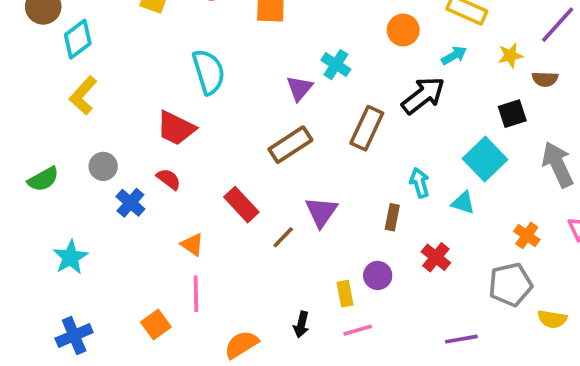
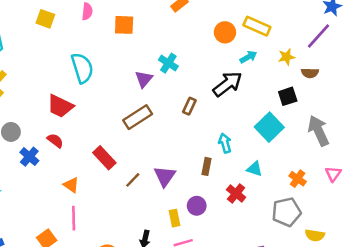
orange circle: (403, 30) -> (225, 32), moved
brown rectangle: (367, 128) -> (189, 106), size x0.6
cyan triangle: (463, 203) -> (254, 169), moved
purple triangle: (321, 212) -> (165, 176), moved

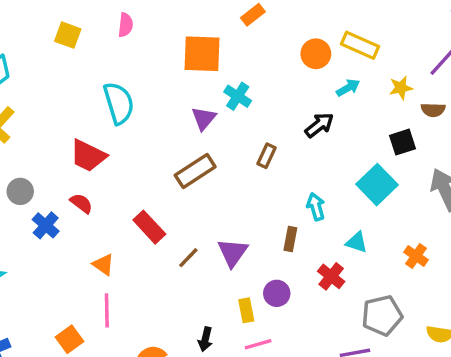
orange square: (124, 25) -> (202, 54), moved, size x1.4
black arrow: (227, 84) -> (319, 125), size x0.7
gray pentagon: (286, 212) -> (382, 315), moved

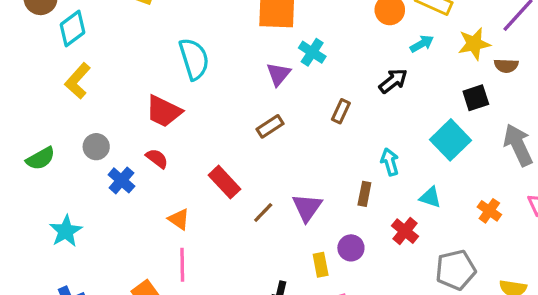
yellow star: (401, 88) -> (474, 44), size x1.4
brown rectangle: (195, 171) -> (270, 126), size x0.7

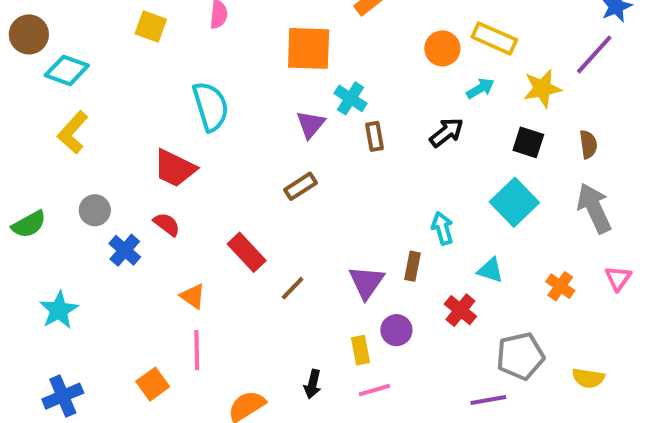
cyan diamond: (73, 29) -> (67, 70), turned 57
brown semicircle: (506, 66) -> (588, 144), moved, turned -100
black square: (476, 98) -> (528, 142), moved, turned 36
brown rectangle: (341, 111) -> (374, 136), moved, turned -35
purple triangle: (307, 207) -> (366, 282), moved

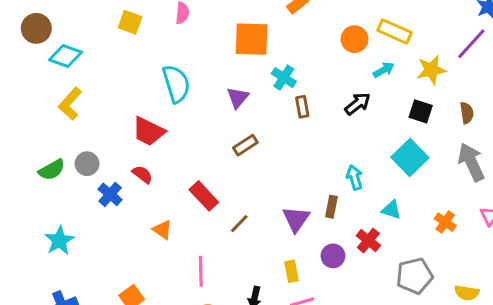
purple triangle: (311, 124) -> (238, 98), moved
green semicircle: (29, 224) -> (52, 170), moved
purple circle: (396, 330) -> (333, 256), moved
pink line: (197, 350) -> (201, 271), moved

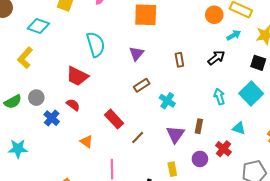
cyan diamond: (65, 56) -> (38, 26), moved
cyan cross: (284, 78) -> (167, 101), moved
cyan arrow: (355, 177) -> (219, 97), moved
cyan star: (59, 241) -> (18, 149), turned 30

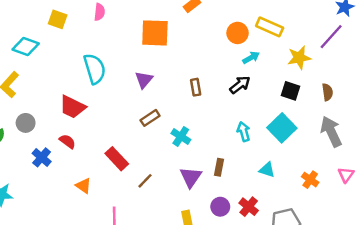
cyan arrow: (234, 35) -> (251, 58), moved
gray circle: (36, 98) -> (26, 123), moved
red cross: (223, 149) -> (249, 207), moved

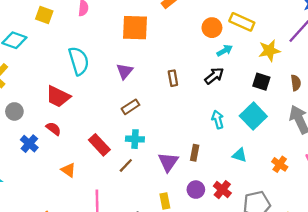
cyan cross: (181, 136) -> (135, 139), moved, turned -30

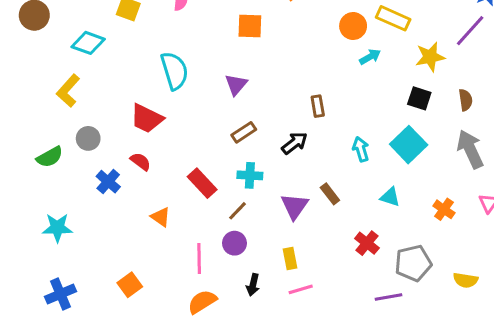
orange square: (135, 28) -> (250, 26), size x0.7
black arrow: (214, 76) -> (295, 143), moved
brown rectangle: (173, 78) -> (318, 106), moved
brown rectangle: (195, 153) -> (330, 194), turned -49
purple circle: (196, 190) -> (234, 243), moved

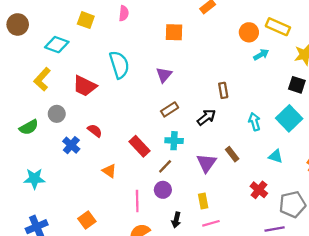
red trapezoid: (147, 118) -> (85, 86), moved

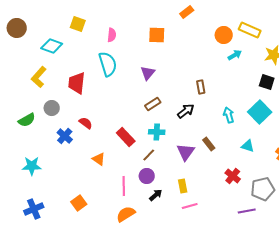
pink semicircle: (124, 13) -> (112, 35), moved
red trapezoid: (85, 86) -> (77, 83), turned 70
black arrow: (176, 220) -> (156, 195), moved, turned -144

